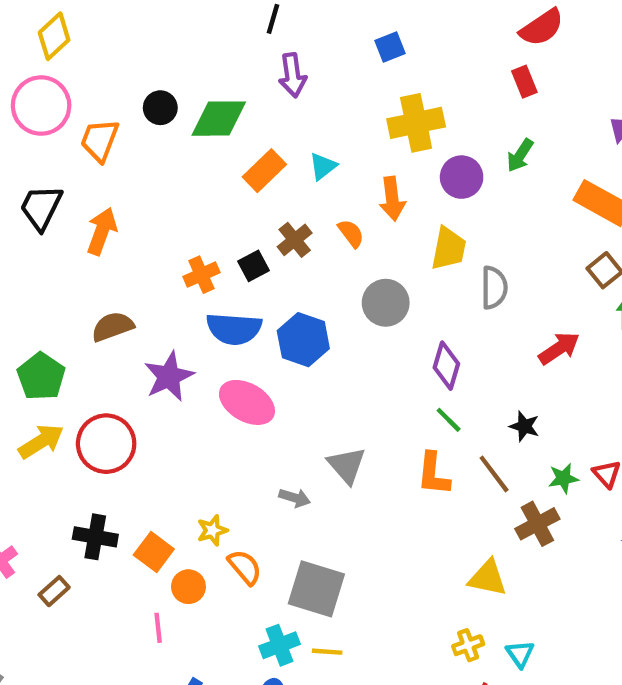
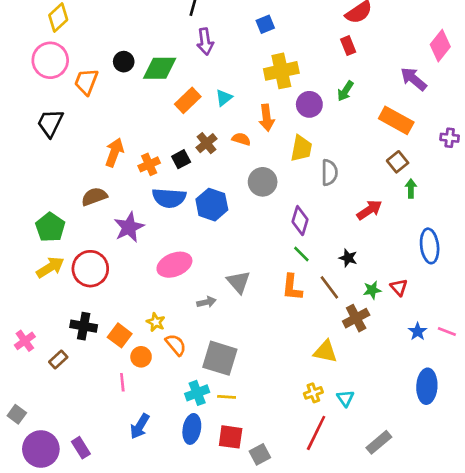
orange arrow: (102, 231) -> (114, 152), moved
orange semicircle: (351, 233) -> (241, 139), turned -36
pink ellipse: (247, 402) -> (174, 265), moved, turned -52
gray arrow: (295, 498) -> (206, 302), turned -30
yellow star: (212, 530) -> (156, 322), turned -30

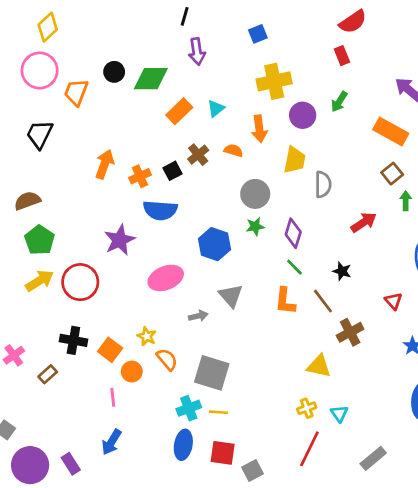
brown semicircle: (94, 197) -> (27, 201), moved
blue hexagon: (212, 205) -> (214, 244), moved
green star: (372, 290) -> (255, 226), moved
blue arrow: (140, 426) -> (111, 442), moved

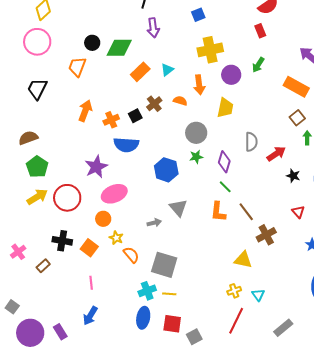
orange trapezoid: (76, 92) -> (77, 67), moved
gray semicircle: (323, 184) -> (251, 142), moved
black star: (342, 271) -> (293, 176), moved
pink ellipse: (166, 278) -> (114, 194), moved
orange circle: (132, 372) -> (103, 219), moved

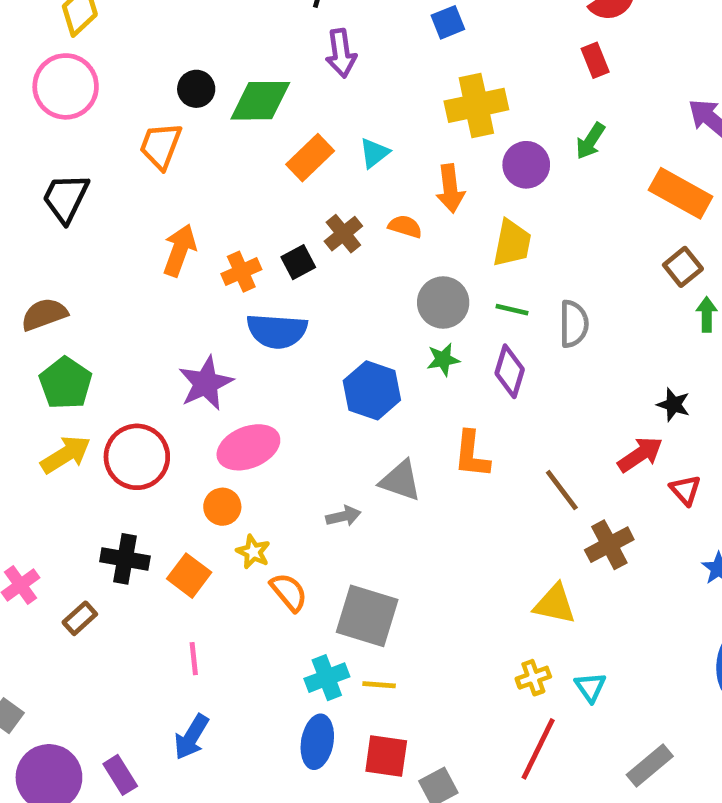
red arrow: (276, 154) -> (640, 454), moved
green line: (225, 187) -> (512, 310), moved, turned -32
gray triangle: (178, 208) -> (400, 481), turned -30
orange L-shape: (218, 212) -> (472, 454), moved

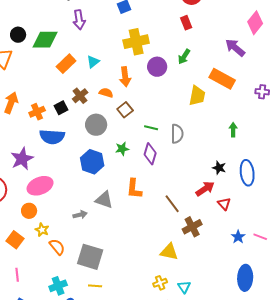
yellow trapezoid: (512, 243) -> (197, 96), moved
brown square: (683, 267) -> (125, 110), moved
gray circle: (443, 302) -> (96, 125), moved
cyan cross: (327, 678) -> (58, 286), moved

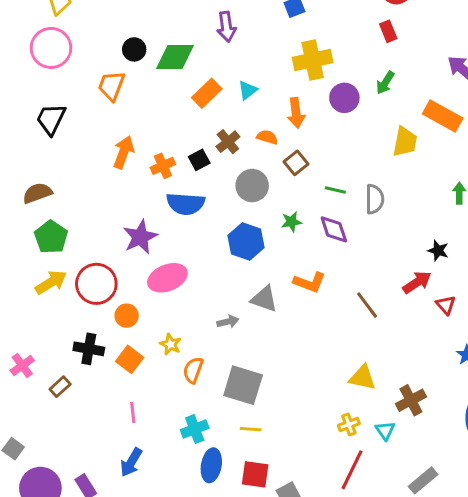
purple diamond: (150, 154) -> (334, 229), turned -35
orange L-shape: (134, 189) -> (310, 282), turned -75
orange circle: (29, 211) -> (127, 316), moved
brown cross: (192, 227) -> (411, 400), moved
orange semicircle: (57, 247) -> (193, 370), turned -120

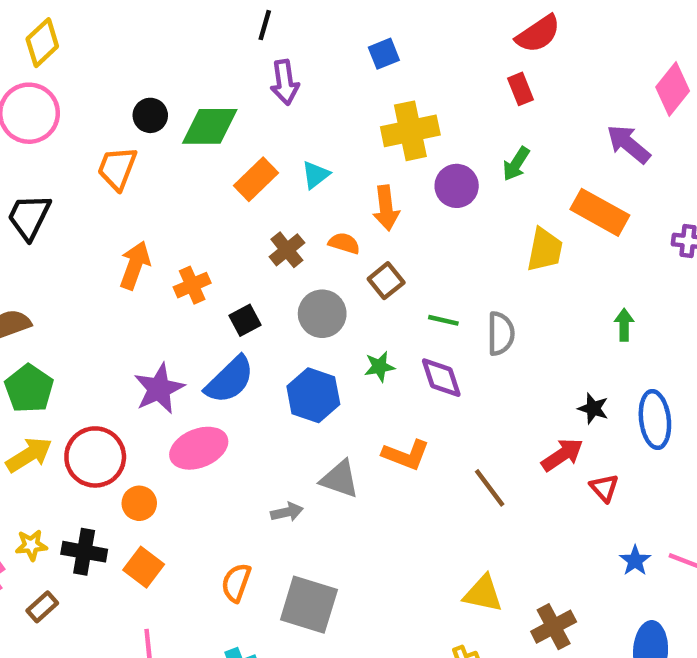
black square: (199, 160) -> (245, 320), moved
blue semicircle: (186, 204) -> (230, 380), moved, turned -48
yellow star: (170, 344) -> (31, 545), moved, turned -30

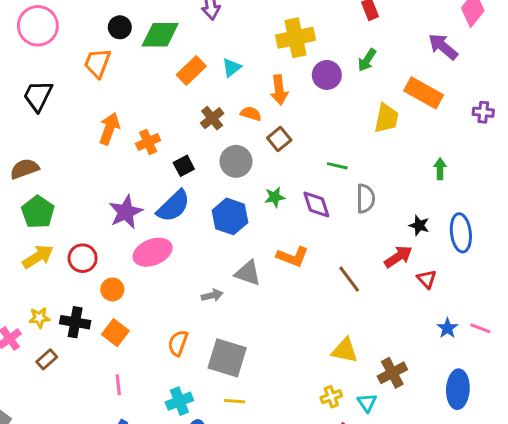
green line: (443, 320) -> (337, 166), moved
gray semicircle: (501, 334) -> (366, 199), moved
red circle: (95, 457) -> (83, 258), size x0.7

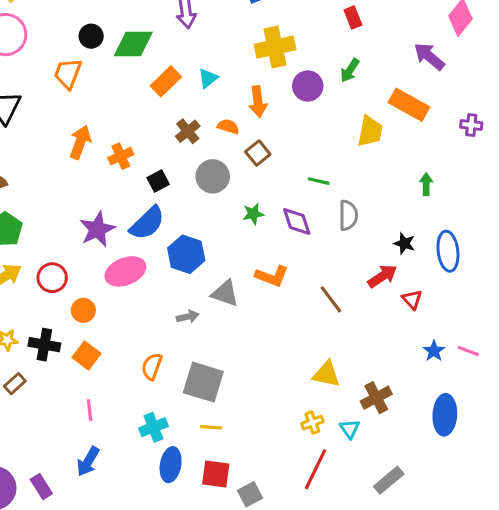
blue hexagon: (230, 216) -> (186, 254), moved

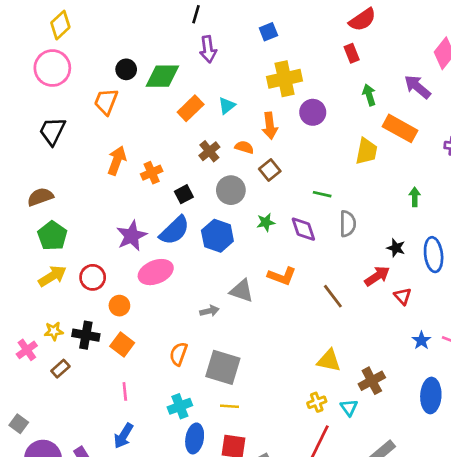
green arrow: (350, 70) -> (369, 95), moved, turned 130
blue hexagon: (186, 254) -> (217, 236), moved

